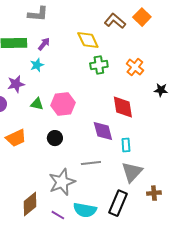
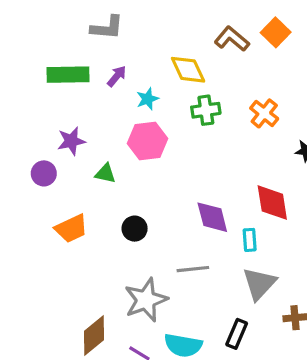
cyan star: (37, 65) -> (148, 99), moved
pink hexagon: (63, 104) -> (148, 141), moved
red diamond: (123, 107) -> (272, 203), moved
black rectangle: (118, 203) -> (237, 334), size x0.7

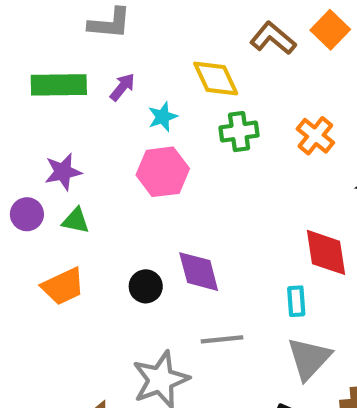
green triangle: (105, 173) -> (76, 221), moved
purple diamond: (212, 217) -> (199, 272), moved

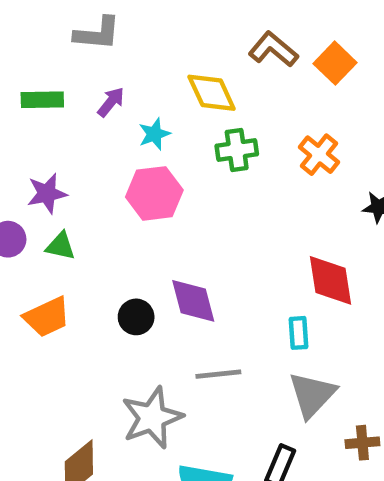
orange square: (330, 30) -> (335, 63), moved
green rectangle: (59, 85) -> (42, 100), size x0.7

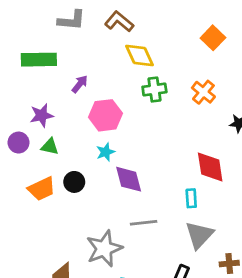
brown L-shape: (273, 49) -> (119, 22), moved
green rectangle: (42, 100) -> (39, 60), size x1.4
purple arrow: (111, 102) -> (80, 84), moved
cyan star: (154, 134) -> (106, 152), moved
black circle: (136, 317) -> (74, 182), moved

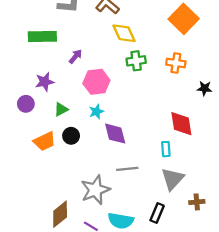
orange square: (213, 38) -> (184, 19), size x1.5
orange cross: (203, 92) -> (176, 63), turned -30
green triangle: (50, 147) -> (61, 109), moved, turned -40

